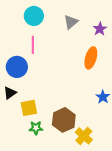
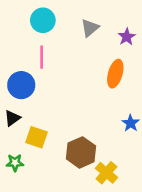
yellow square: (29, 108) -> (36, 137), turned 30
green star: (36, 128) -> (15, 163), moved

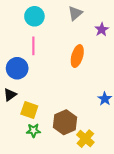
gray triangle: (90, 28) -> (75, 13), moved
orange ellipse: (115, 74) -> (77, 56), moved
green star: (15, 163) -> (33, 130), moved

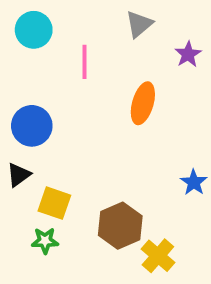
cyan circle: (34, 16) -> (34, 30), moved
pink line: (33, 46) -> (85, 62), moved
green star: (33, 130) -> (45, 241), moved

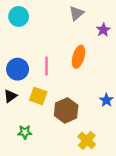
pink line: (85, 62) -> (46, 66), moved
yellow square: (54, 203) -> (38, 96), moved
brown hexagon: (120, 226) -> (66, 110), moved

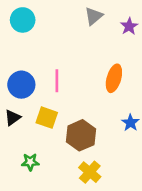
purple star: (103, 30) -> (129, 26), moved
orange ellipse: (79, 57) -> (114, 78), moved
yellow cross: (87, 140) -> (90, 172), moved

